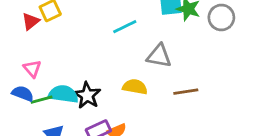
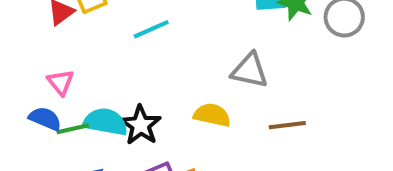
cyan line: (125, 27) -> (151, 29), moved

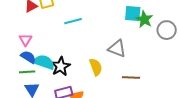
yellow semicircle: (212, 115) -> (96, 67), turned 48
blue semicircle: (45, 119) -> (28, 57), moved
green line: (73, 129) -> (27, 72), moved

